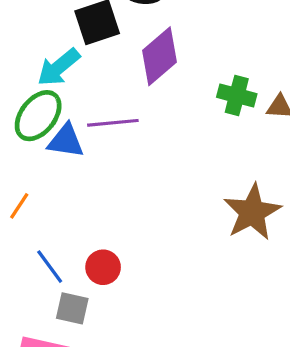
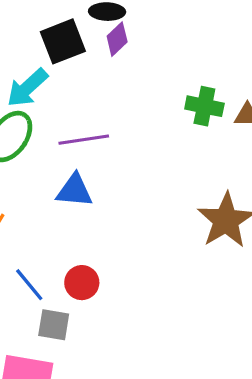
purple diamond: (159, 56) -> (117, 39), moved, size x0.6
blue triangle: (66, 141) -> (74, 191), moved

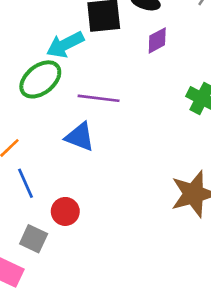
purple diamond: (117, 39) -> (157, 40), moved
blue line: (29, 285) -> (26, 183), moved

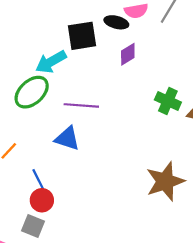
blue line: (26, 183) -> (39, 181), moved
red circle: (65, 211) -> (42, 200), moved

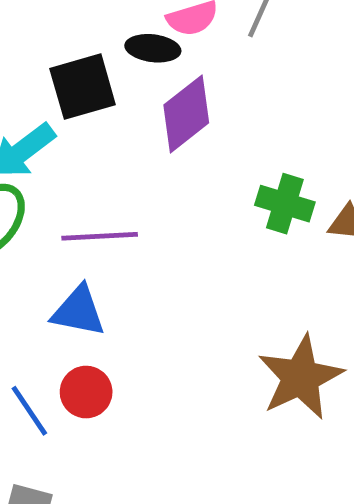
purple diamond: (128, 54) -> (186, 114), size x1.5
red circle: (42, 200) -> (86, 392), moved

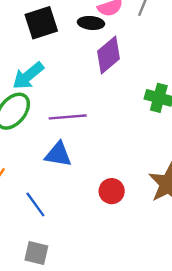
black square: (83, 87) -> (41, 23), moved
red circle: (86, 392) -> (112, 191), moved

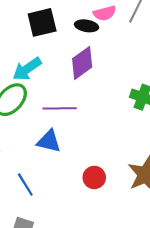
purple diamond: (109, 55) -> (82, 63), moved

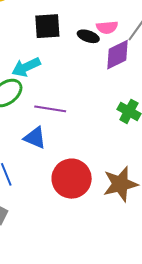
purple diamond: (82, 63) -> (118, 55), moved
red circle: (94, 177) -> (72, 179), size x1.8

